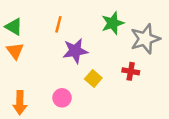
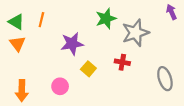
orange line: (58, 24) -> (41, 20), moved

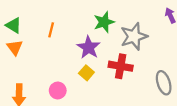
orange line: (41, 20) -> (51, 30), moved
purple star: (72, 44) -> (89, 47), moved, turned -30
red cross: (122, 62) -> (121, 66), size x1.5

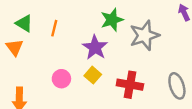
green triangle: (14, 25) -> (24, 23), moved
red cross: (121, 66) -> (130, 85), moved
pink circle: (58, 91) -> (61, 79), moved

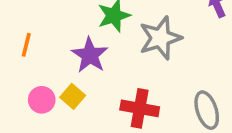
orange line: (54, 28) -> (26, 45), moved
yellow square: (93, 75) -> (73, 96), moved

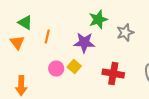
gray star: (160, 38) -> (125, 33), size x0.7
purple star: (90, 55) -> (84, 43), turned -30

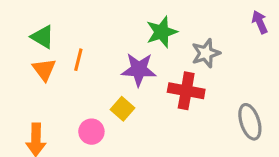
orange triangle: (17, 43) -> (44, 70), moved
pink circle: (56, 69) -> (91, 132), moved
red cross: (113, 74) -> (186, 91), moved

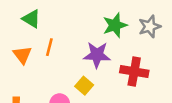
green triangle: (42, 37) -> (31, 19), moved
gray star: (206, 53) -> (150, 27), moved

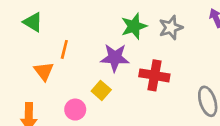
green triangle: (31, 19) -> (33, 22), moved
orange triangle: (22, 55) -> (44, 71), moved

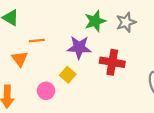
orange line: (64, 49) -> (37, 41), turned 70

